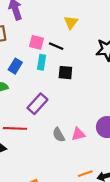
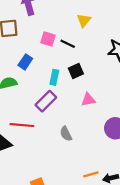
cyan rectangle: (42, 62) -> (54, 77), moved
black square: (65, 73) -> (76, 71), turned -32
pink triangle: (78, 134) -> (88, 100), moved

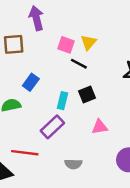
yellow triangle: (84, 20) -> (89, 42), moved
pink square: (48, 39) -> (66, 45), moved
gray semicircle: (66, 134) -> (73, 164), turned -64

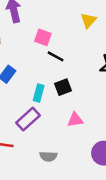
yellow triangle: (89, 42) -> (89, 21), moved

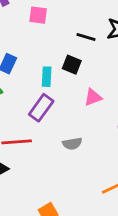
black line: (56, 56) -> (86, 37), moved
black square: (63, 87) -> (72, 65), turned -35

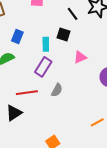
black line: (86, 37) -> (73, 14), turned 40
gray semicircle: (72, 144) -> (57, 90), moved, turned -48

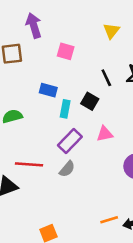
blue rectangle: (17, 36) -> (48, 90), moved, turned 72
purple rectangle: (43, 67) -> (70, 141), moved

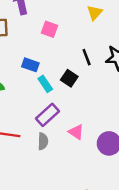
cyan rectangle: (65, 109) -> (45, 84), turned -49
pink triangle: (105, 134) -> (76, 132), moved, turned 42
gray semicircle: (67, 169) -> (43, 141), turned -42

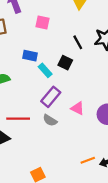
gray semicircle: (43, 141) -> (50, 120), turned 128

